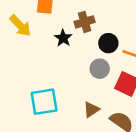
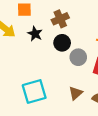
black star: (63, 38) -> (35, 34), moved
black circle: (108, 43) -> (62, 43), moved

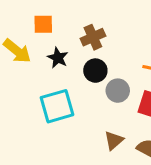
cyan square: (34, 91) -> (57, 106), moved

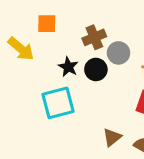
black star: (58, 58) -> (68, 67), moved
gray circle: (118, 91) -> (118, 53), moved

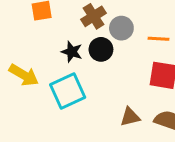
yellow arrow: (21, 49) -> (24, 75), moved
brown triangle: (112, 137) -> (130, 117), turned 36

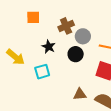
black circle: (101, 49) -> (76, 54), moved
cyan square: (68, 91) -> (42, 72), size x0.7

